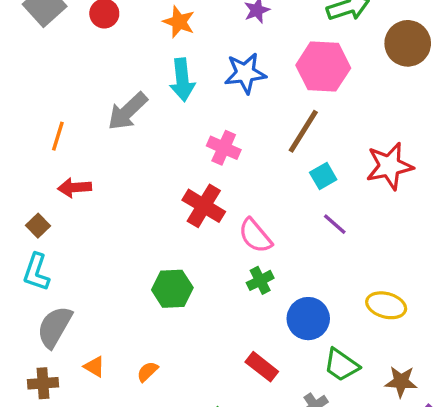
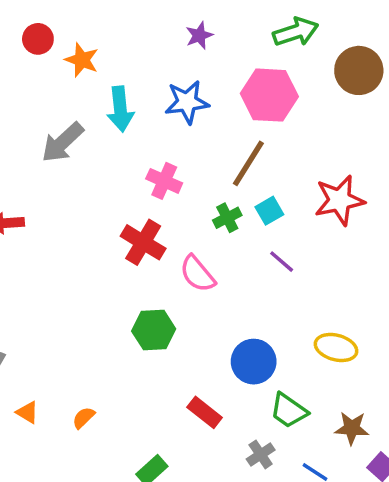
orange star: (179, 22) -> (82, 60), moved
green cross: (260, 280) -> (227, 218), moved
green hexagon: (172, 289) -> (154, 330), moved

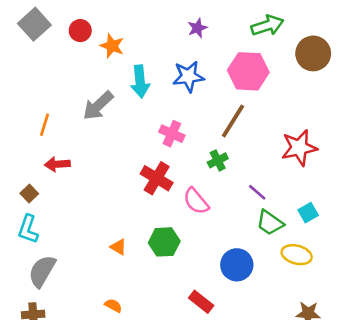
cyan square: (269, 211) -> (308, 213), moved
green trapezoid: (289, 411) -> (270, 223), moved
orange triangle: (27, 412) -> (118, 247), moved
orange semicircle: (84, 418) -> (113, 306), turned 72

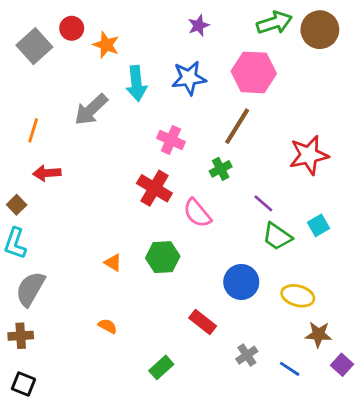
gray square: (34, 24) -> (34, 46), moved
brown circle: (313, 53) -> (320, 30), moved
yellow ellipse: (297, 255) -> (298, 296), moved

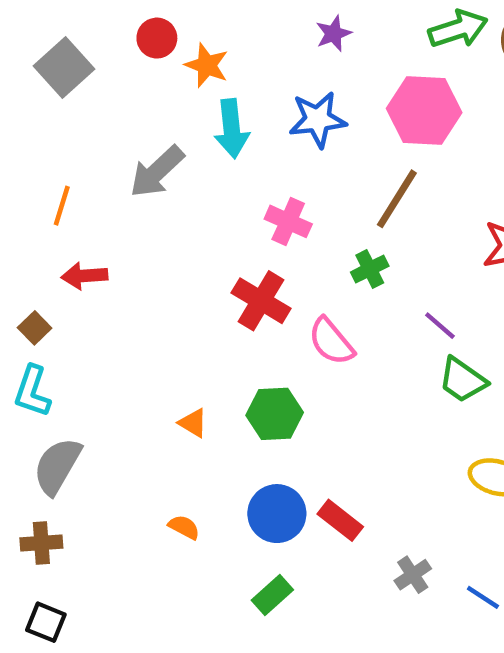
red circle: (72, 28) -> (157, 38), moved
orange star: (106, 45) -> (207, 65), moved
blue circle: (241, 282) -> (277, 514), moved

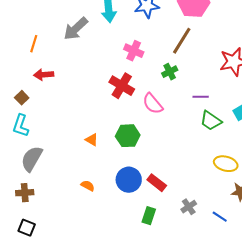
purple line: (440, 326) -> (201, 97), turned -42
green rectangle: (272, 595) -> (149, 216), moved, turned -30

